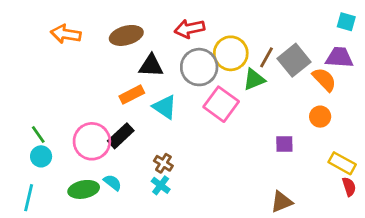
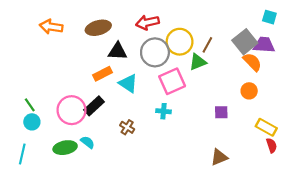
gray square: (294, 60) -> (245, 42), moved
pink square: (221, 104) -> (172, 81), turned 30
cyan cross: (161, 185) -> (164, 111), moved, turned -32

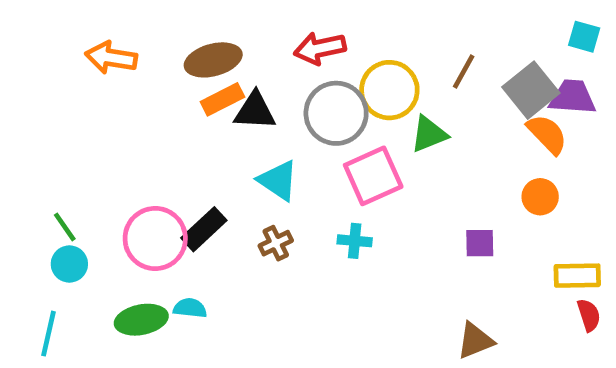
brown line: (207, 45) -> (464, 72), moved
orange rectangle: (103, 74) -> (222, 99), moved
brown cross: (127, 127) -> (276, 243), moved, turned 32
yellow rectangle: (266, 127) -> (577, 276), turned -30
cyan semicircle: (88, 142) -> (190, 308), turned -32

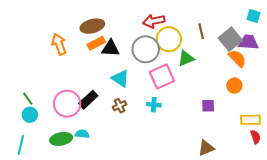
red arrow: (320, 48) -> (154, 21), moved
orange arrow: (111, 58) -> (59, 44), moved, turned 60
brown line: (464, 72) -> (201, 31), turned -42

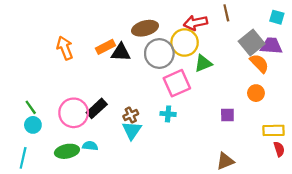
red arrow: (154, 21) -> (196, 23), moved
brown ellipse: (92, 26) -> (145, 28), moved
brown line: (201, 31) -> (226, 13), moved
cyan triangle: (121, 78) -> (132, 130), moved, turned 30

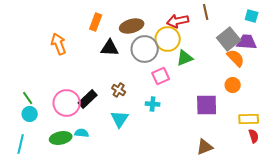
orange rectangle: (105, 47) -> (96, 22), moved, turned -42
pink square: (177, 83) -> (161, 76), size x0.7
brown cross: (131, 115) -> (119, 90), moved, turned -32
purple square: (227, 115) -> (207, 105), size x1.6

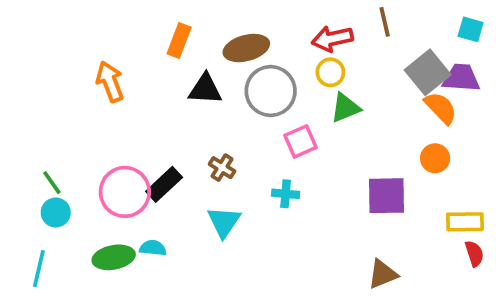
yellow circle: (168, 39) -> (330, 72), moved, size x0.6

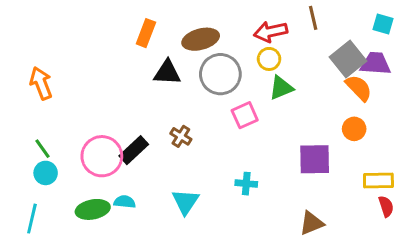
orange arrow: (110, 82) -> (41, 83), moved
cyan cross: (286, 194) -> (246, 184), moved
cyan triangle: (224, 222) -> (185, 202), moved

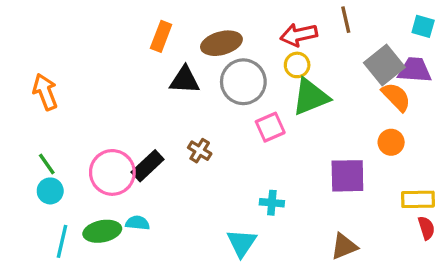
green triangle: (281, 88) -> (310, 97), size x1.4
cyan triangle: (185, 202) -> (242, 243), moved
cyan line: (32, 219) -> (62, 241), moved

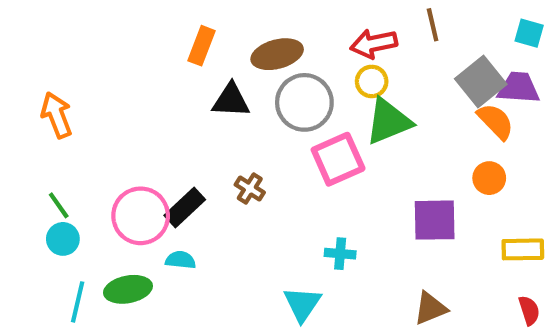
pink square: (270, 127) -> (338, 159), size x1.4
cyan semicircle: (138, 223) -> (181, 260), moved
red semicircle: (426, 228) -> (529, 310), moved

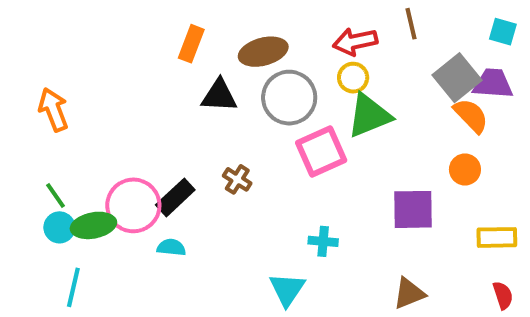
green ellipse: (128, 289) -> (93, 225), moved

